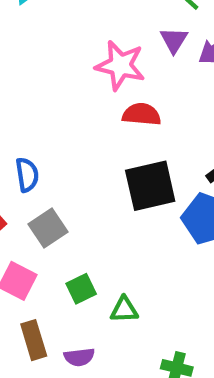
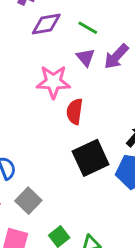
red semicircle: (142, 114) -> (75, 111), turned -75

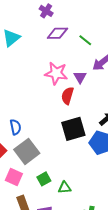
purple triangle: (86, 57) -> (80, 77), moved
gray square: (28, 201) -> (27, 151), size x1.4

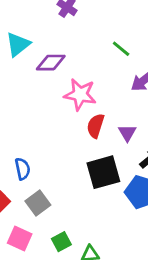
purple diamond: (57, 33) -> (51, 63), moved
purple triangle: (80, 77) -> (127, 133), moved
gray square: (27, 151) -> (38, 203), size x0.7

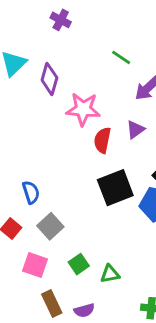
purple diamond: (51, 63) -> (49, 79), turned -68
purple triangle: (127, 133) -> (135, 130), moved, turned 30

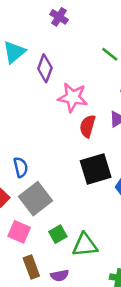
gray square: (50, 226) -> (35, 199), size x1.4
green triangle: (110, 274) -> (85, 245), size x1.5

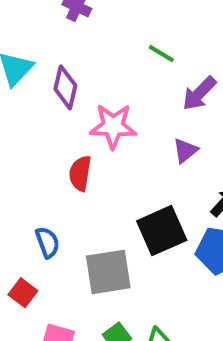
red semicircle: (88, 126) -> (80, 173), moved
gray square: (35, 199) -> (108, 272), moved, turned 36

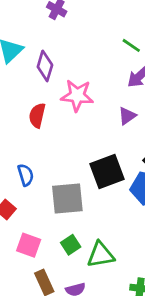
green line: (161, 54) -> (131, 45), moved
red semicircle: (80, 173) -> (37, 115), moved

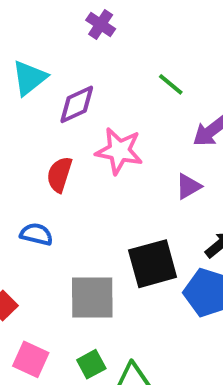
green line: (131, 45) -> (171, 84), moved
purple diamond: (45, 66) -> (77, 104), turned 44
blue semicircle: (26, 175) -> (36, 234), moved, turned -65

